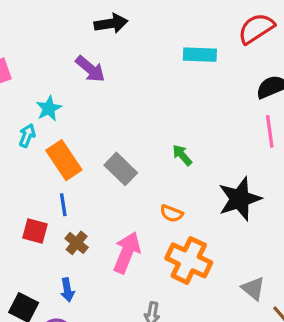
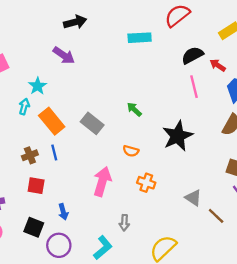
red square: (35, 231) -> (36, 186), moved
brown cross: (77, 243) -> (30, 155), moved, turned 35
orange cross: (189, 260) -> (146, 183), size x0.6

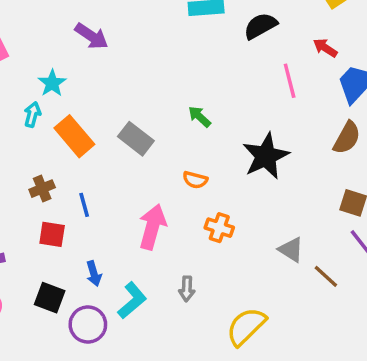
black semicircle: (192, 55) -> (260, 26), moved
blue line: (54, 152) -> (84, 205), moved
cyan L-shape: (103, 248) -> (132, 300), moved

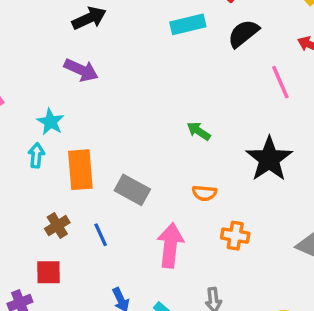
orange rectangle: (74, 136) -> (80, 170), turned 45
gray rectangle: (136, 139) -> (132, 190), moved
red square: (52, 234) -> (49, 272), moved

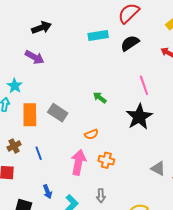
pink line: (280, 82) -> (144, 85), moved
gray rectangle: (132, 190) -> (58, 113), moved
orange semicircle: (204, 193) -> (91, 134), moved, turned -32
orange cross: (235, 236) -> (106, 160), moved

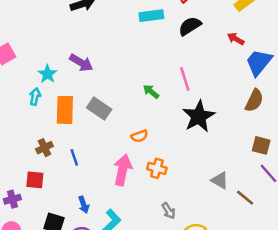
purple arrow: (35, 57) -> (81, 63), moved
pink line: (144, 85) -> (185, 79), moved
gray arrow: (101, 196) -> (168, 211), moved, turned -32

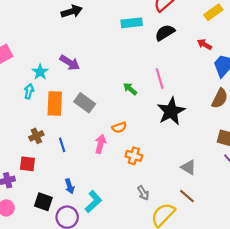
pink arrow: (123, 170) -> (100, 144), moved, size x0.7
brown line: (245, 198) -> (187, 196), moved

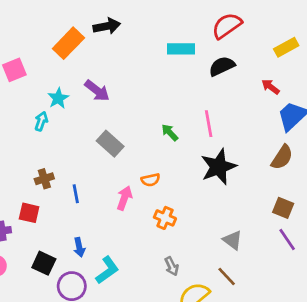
orange rectangle: (55, 103) -> (68, 43), moved, turned 35

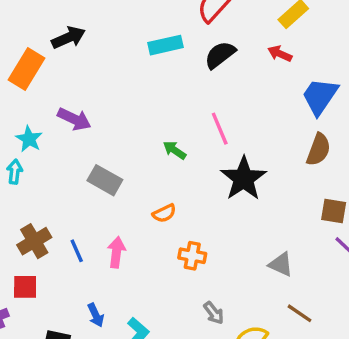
red arrow: (270, 87) -> (280, 54), moved
brown cross: (44, 179) -> (34, 241), size x1.4
pink arrow: (124, 198) -> (116, 252), moved
brown line: (227, 276) -> (299, 313), moved

